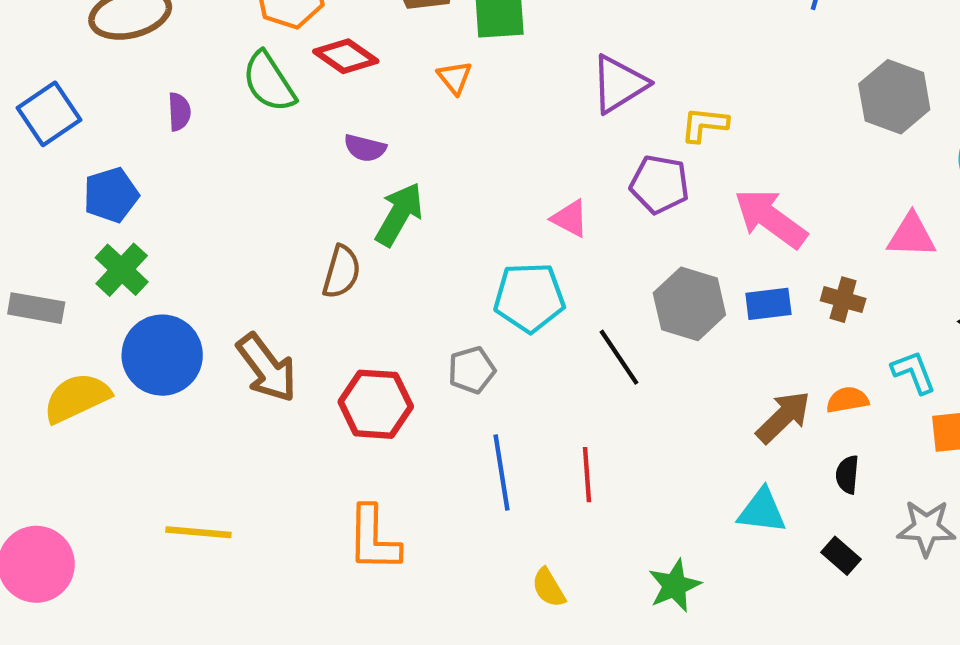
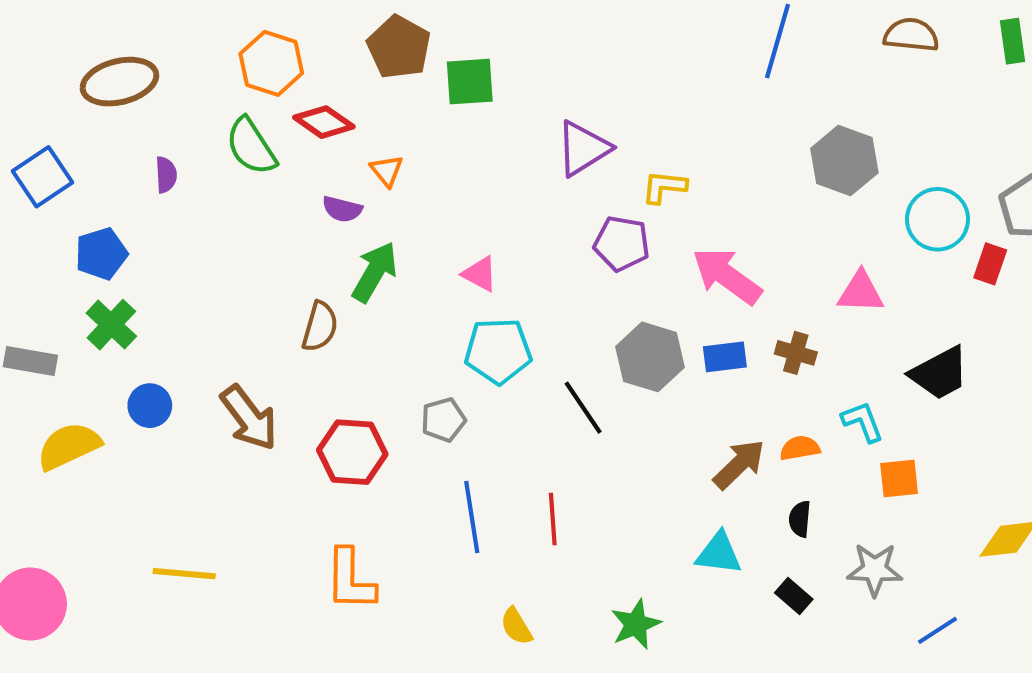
orange triangle: (455, 78) -> (387, 171), moved
pink triangle: (570, 218) -> (480, 274), moved
blue circle: (162, 355) -> (150, 406), size x0.6

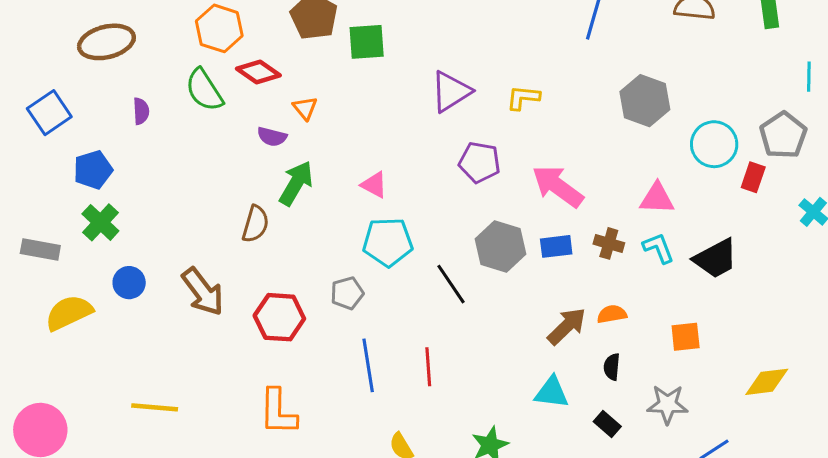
yellow L-shape: (664, 187) -> (523, 98), moved
cyan L-shape: (863, 422) -> (658, 248), moved

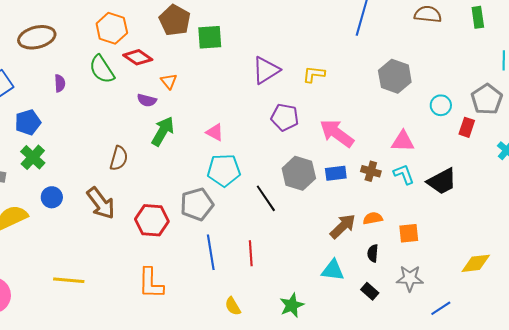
cyan circle: (714, 144) -> (441, 105), size x0.7
brown semicircle: (255, 224) -> (119, 158), moved
gray pentagon: (347, 293) -> (197, 204), size x1.5
orange square: (686, 337) -> (409, 233), moved

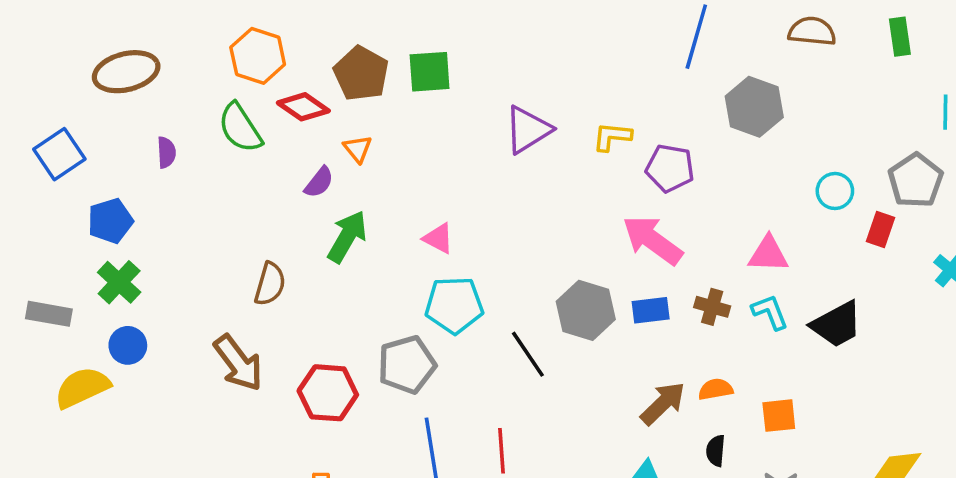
brown pentagon: (175, 20) -> (361, 73), moved
gray hexagon: (395, 76) -> (754, 107), moved
purple semicircle: (147, 100) -> (319, 182), turned -66
purple pentagon: (285, 117) -> (670, 168), moved
blue circle: (52, 197) -> (128, 345), moved

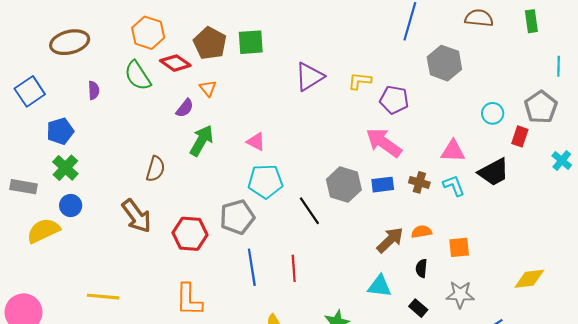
black trapezoid: (837, 324) -> (494, 172), moved

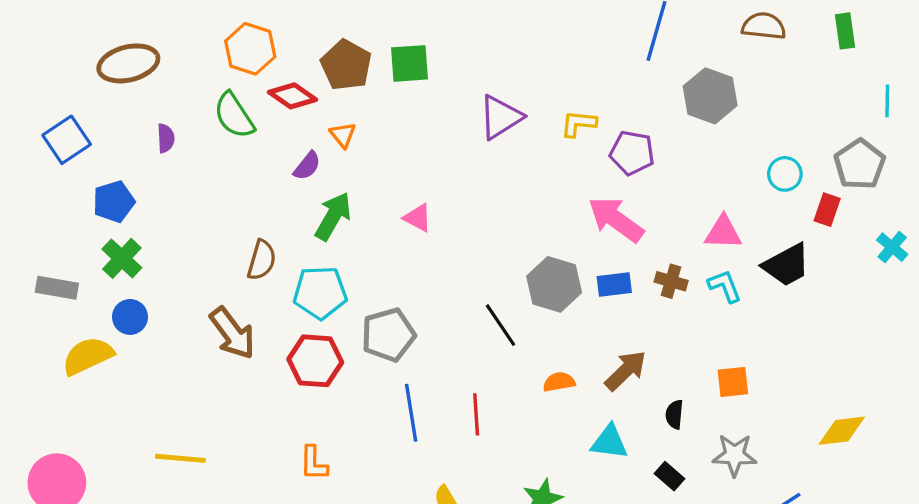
cyan pentagon: (265, 181) -> (320, 293), moved
orange semicircle: (421, 232) -> (559, 382), moved
orange L-shape: (189, 300) -> (314, 463), size x0.7

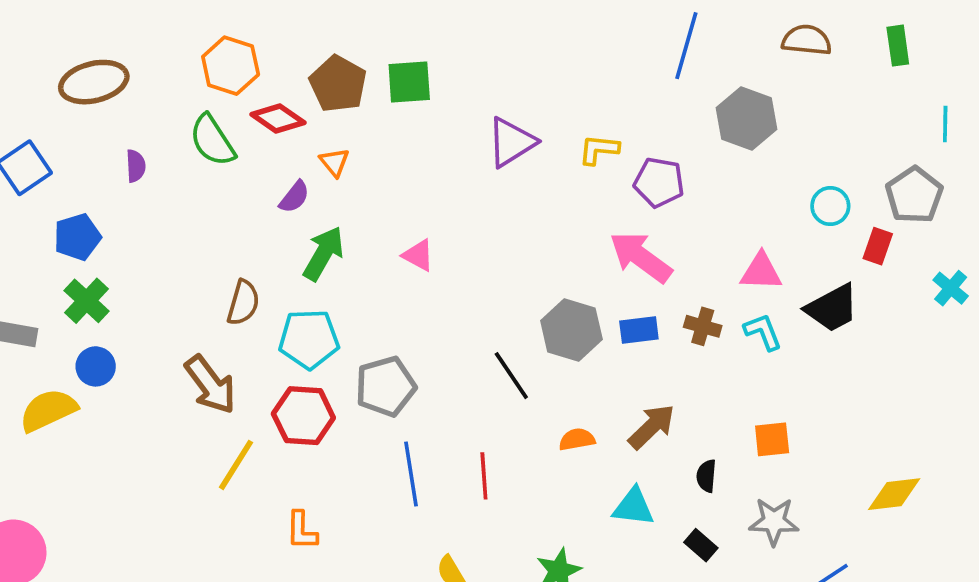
yellow line: (180, 458) -> (236, 465), moved, turned -63

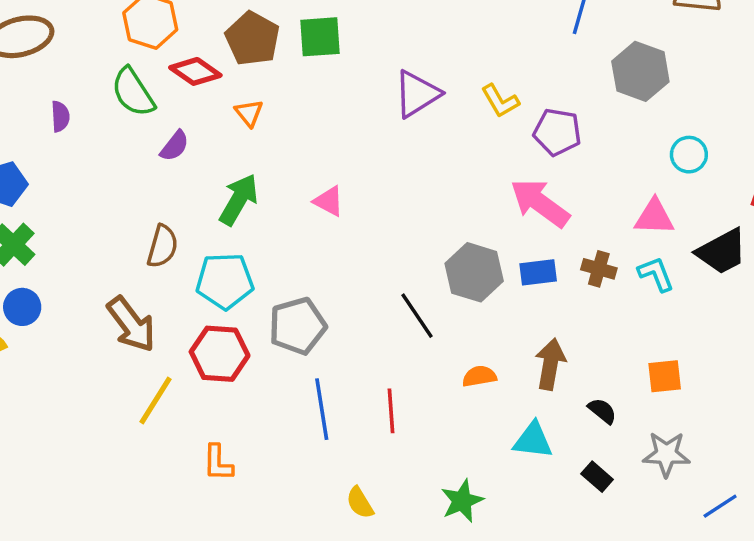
yellow L-shape: (599, 150) -> (500, 101), turned -126
purple semicircle: (294, 197) -> (175, 146), moved
cyan circle: (830, 206) -> (689, 155), moved
brown arrow: (652, 427) -> (550, 364), turned -36
black semicircle: (706, 476) -> (602, 411), turned 124

